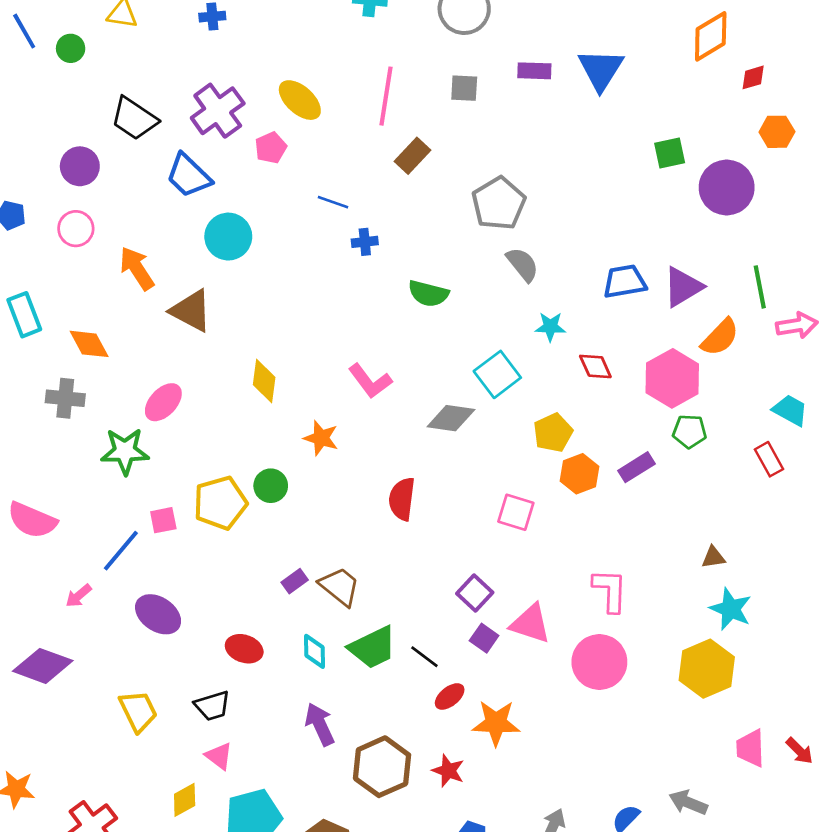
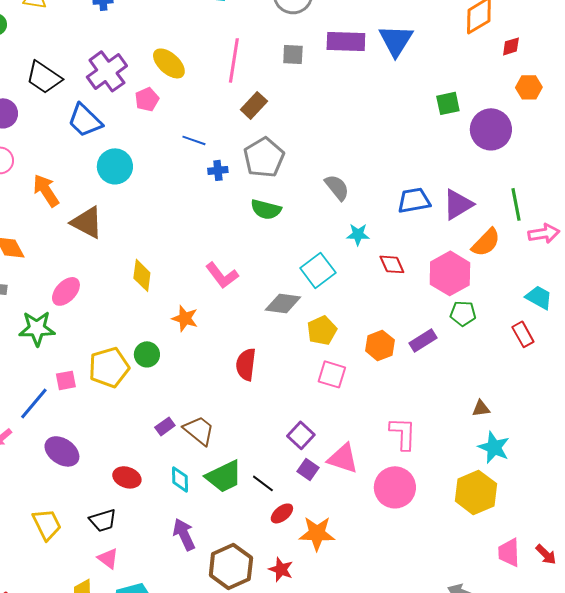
purple rectangle: (534, 71) -> (346, 41), size x1.5
gray pentagon: (499, 203) -> (264, 157), moved
yellow pentagon: (553, 433) -> (322, 330), moved

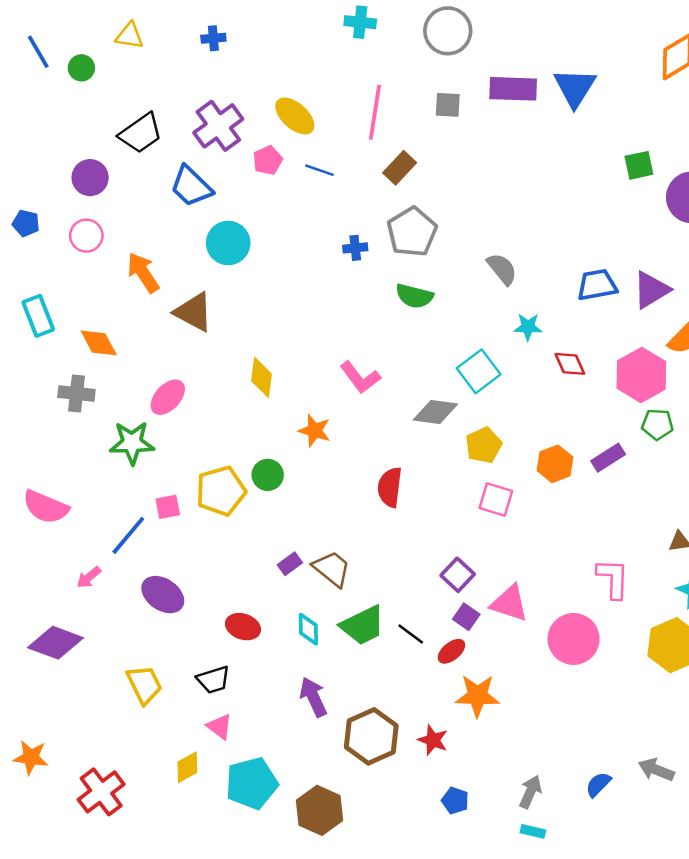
black trapezoid: (44, 77) -> (141, 133), turned -69
blue line: (194, 140) -> (319, 170), moved
pink L-shape: (403, 433) -> (613, 579), moved
red ellipse: (282, 513) -> (451, 651), moved

